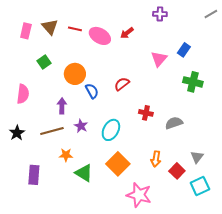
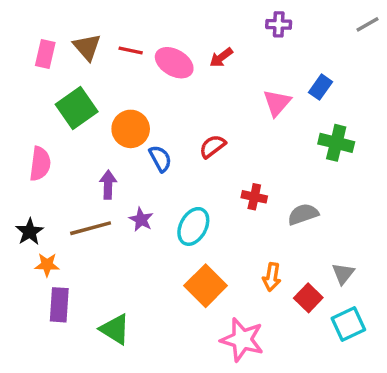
green square: (44, 62) -> (77, 108), size x1.6
orange star: (66, 155) -> (47, 265), moved
green triangle: (84, 173) -> (115, 329), moved

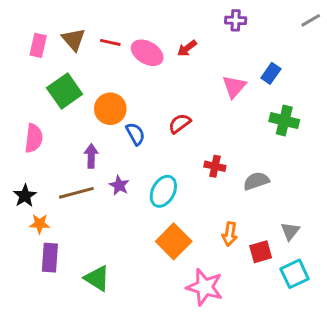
red square: (308, 298) -> (261, 252), turned 30

